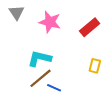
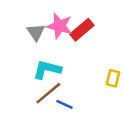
gray triangle: (16, 13) -> (36, 32), moved
red rectangle: (90, 27) -> (82, 30), moved

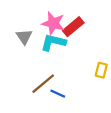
gray triangle: (36, 32) -> (24, 37), moved
cyan L-shape: (47, 70) -> (53, 42), moved

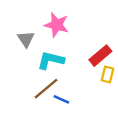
red rectangle: (73, 27) -> (100, 56), moved
cyan L-shape: (53, 42) -> (51, 60), moved

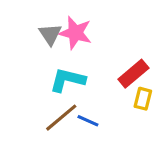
gray triangle: (26, 39) -> (50, 34), moved
blue line: (61, 99) -> (88, 121), moved

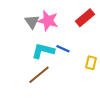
red rectangle: (133, 74) -> (85, 18), moved
blue line: (88, 121) -> (63, 49), moved

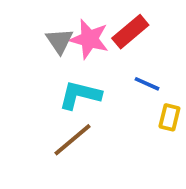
red rectangle: (85, 18) -> (130, 32), moved
blue line: (63, 49) -> (147, 84), moved

